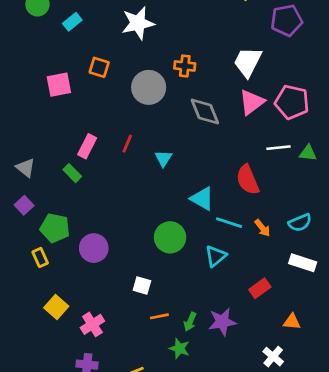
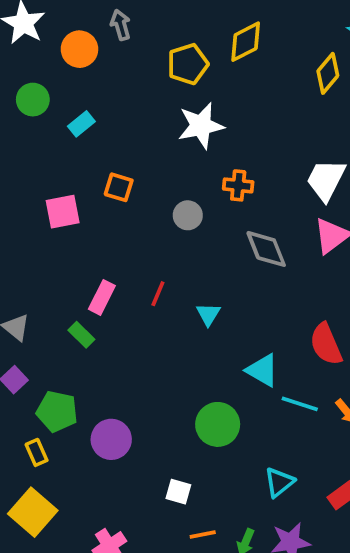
white star: (138, 23) -> (201, 126), moved
gray circle: (149, 87) -> (188, 215), size x0.6
cyan triangle: (216, 256) -> (279, 482), moved
yellow square: (56, 307) -> (33, 512), moved, size x1.4

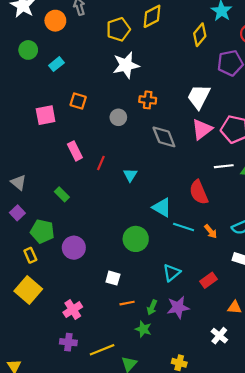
pink rectangle: (102, 297) -> (75, 151), moved, turned -54
green rectangle: (81, 335) -> (62, 194), moved

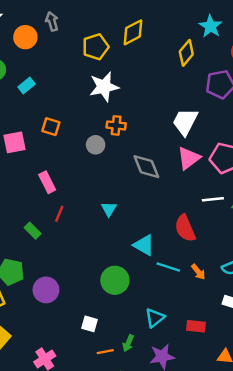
orange cross: (148, 100) -> (116, 125), moved
red line: (101, 163) -> (59, 214), moved
red rectangle: (208, 280) -> (196, 326), turned 42
green arrow: (152, 307) -> (128, 343), moved

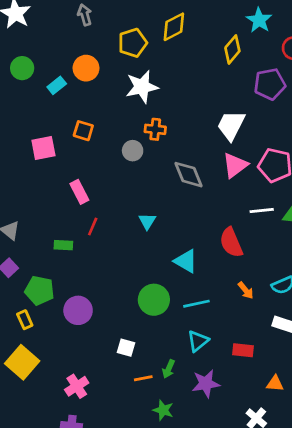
orange circle: (25, 37) -> (86, 68), moved
green rectangle: (33, 231) -> (63, 245), turned -42
cyan line: (168, 267) -> (196, 304), moved, turned -30

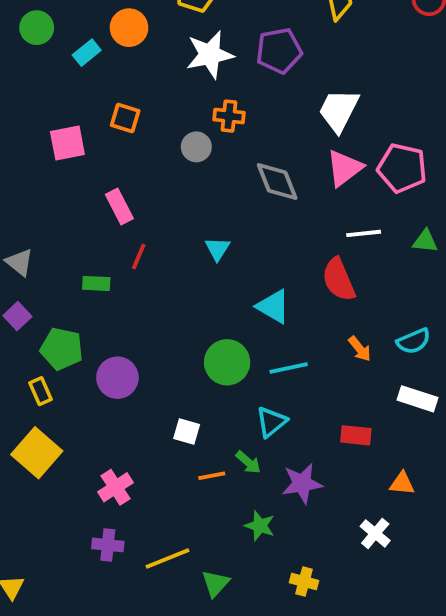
purple pentagon: (270, 84) -> (279, 51), moved
white line: (262, 211) -> (364, 233), moved
cyan triangle: (198, 341) -> (271, 422), moved
green arrow: (169, 369) -> (248, 462), turned -72
green star: (163, 410) -> (260, 526), moved

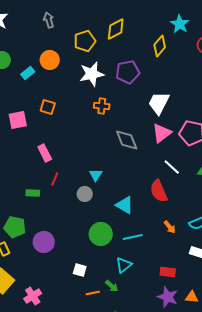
gray circle: (196, 147) -> (85, 194), moved
white line: (364, 233) -> (172, 167), turned 48
purple star: (302, 483) -> (168, 297), moved, turned 30
pink cross: (116, 487) -> (33, 296), moved

